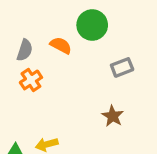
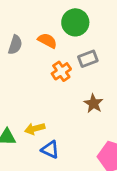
gray rectangle: (122, 67) -> (88, 59), moved
orange cross: (31, 80) -> (61, 71), moved

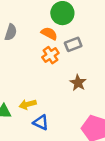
orange semicircle: (47, 41) -> (49, 33), moved

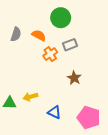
orange semicircle: (49, 33) -> (39, 35), moved
blue triangle: (41, 122) -> (54, 112), moved

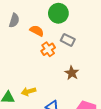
gray semicircle: (16, 34) -> (14, 20), moved
gray rectangle: (70, 45) -> (68, 40), turned 48

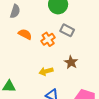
orange semicircle: (37, 31) -> (25, 34), moved
yellow arrow: (29, 91) -> (46, 71), moved

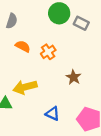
gray rectangle: (67, 30) -> (81, 23), moved
yellow arrow: (46, 71) -> (25, 87), moved, size x1.5

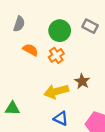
green circle: (59, 13) -> (60, 31), moved
yellow arrow: (25, 87) -> (56, 91), moved

